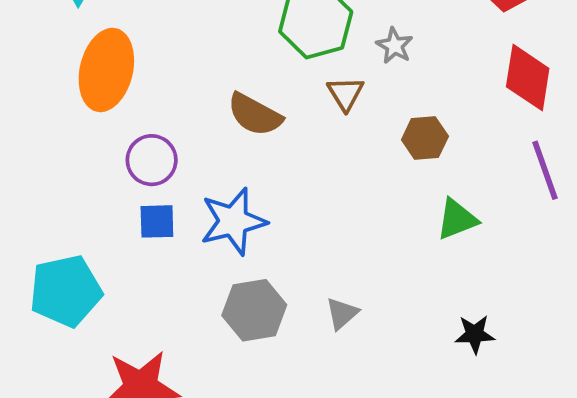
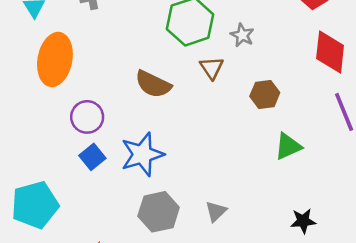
blue square: (157, 221) -> (92, 157), turned -35

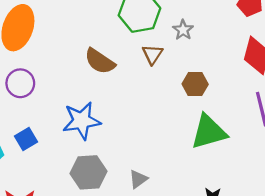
purple circle: (87, 117) -> (20, 83), moved
green triangle: (288, 146) -> (209, 132), size x1.5
blue square: (92, 157) -> (26, 139), moved

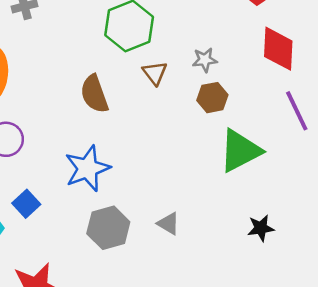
gray star: (183, 30) -> (205, 60), moved, turned -30
brown semicircle: (100, 61) -> (94, 94), turned 48
gray triangle: (138, 179) -> (168, 224), turned -42

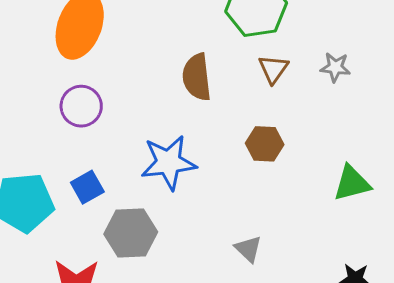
brown hexagon: (212, 98) -> (265, 144), moved
green triangle: (240, 151) -> (352, 183), size x0.7
gray hexagon: (108, 228) -> (131, 233), moved

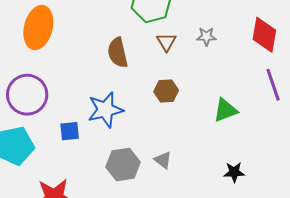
purple circle: (81, 106) -> (27, 95), moved, size x1.5
blue square: (87, 187) -> (70, 131), moved, turned 30
gray hexagon: (131, 233) -> (123, 164), moved

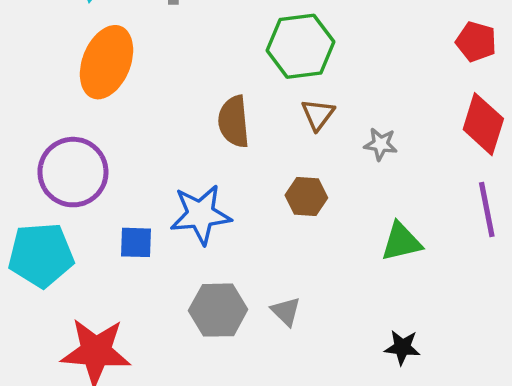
gray star: (206, 36) -> (381, 144), moved

